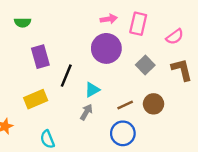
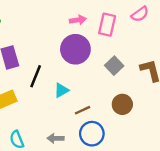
pink semicircle: (175, 37) -> (140, 14), moved
brown line: (125, 105) -> (82, 110), moved
gray arrow: (86, 112) -> (56, 138), moved, turned -119

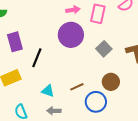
cyan triangle: (61, 90) -> (48, 91), moved, turned 48
blue circle: (92, 134) -> (96, 102), moved

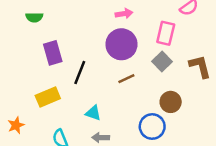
pink rectangle: (98, 14) -> (166, 33), moved
brown line: (77, 87) -> (126, 79), moved

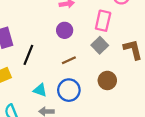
purple circle: (121, 44) -> (65, 30), size x0.6
blue circle: (152, 127) -> (69, 90), moved

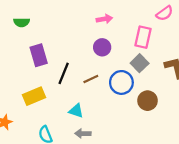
brown line: (69, 60) -> (91, 79), moved
blue circle: (69, 90) -> (121, 82), moved

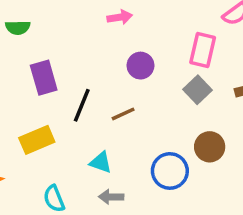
pink arrow: (104, 19) -> (120, 17), moved
blue circle: (121, 82) -> (170, 171), moved

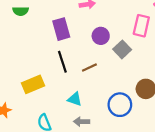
purple rectangle: (44, 78) -> (61, 29), moved
gray square: (198, 90) -> (122, 49), moved
black line: (82, 105) -> (62, 62), turned -40

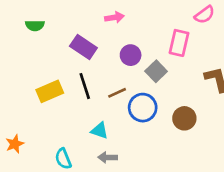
purple rectangle: (61, 29) -> (83, 47), turned -40
yellow rectangle: (33, 84) -> (50, 91), moved
blue circle: (120, 105) -> (143, 108), moved

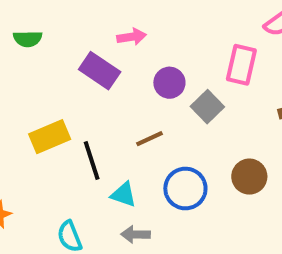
pink arrow: (114, 17) -> (132, 37), moved
black line: (85, 86) -> (92, 161), moved
blue circle: (143, 108) -> (185, 189), moved

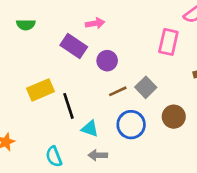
purple circle: (169, 83) -> (107, 61), moved
gray square: (207, 107) -> (146, 87), moved
brown line: (149, 139) -> (118, 91), moved

